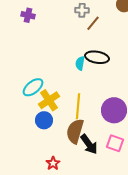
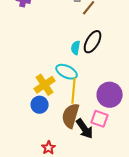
black ellipse: (97, 57) -> (93, 42), turned -70
cyan ellipse: (33, 87) -> (67, 72), moved, turned 65
pink square: (115, 143) -> (100, 119), moved

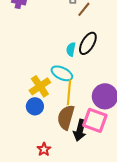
pink square: (100, 119) -> (95, 120), size x1.4
black arrow: (85, 129) -> (80, 130), turned 50

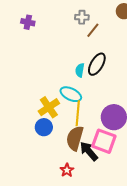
black arrow: (80, 130) -> (89, 151), turned 125
red star: (44, 149) -> (67, 170), moved

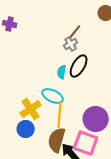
gray cross: (82, 17) -> (71, 44), moved, turned -32

